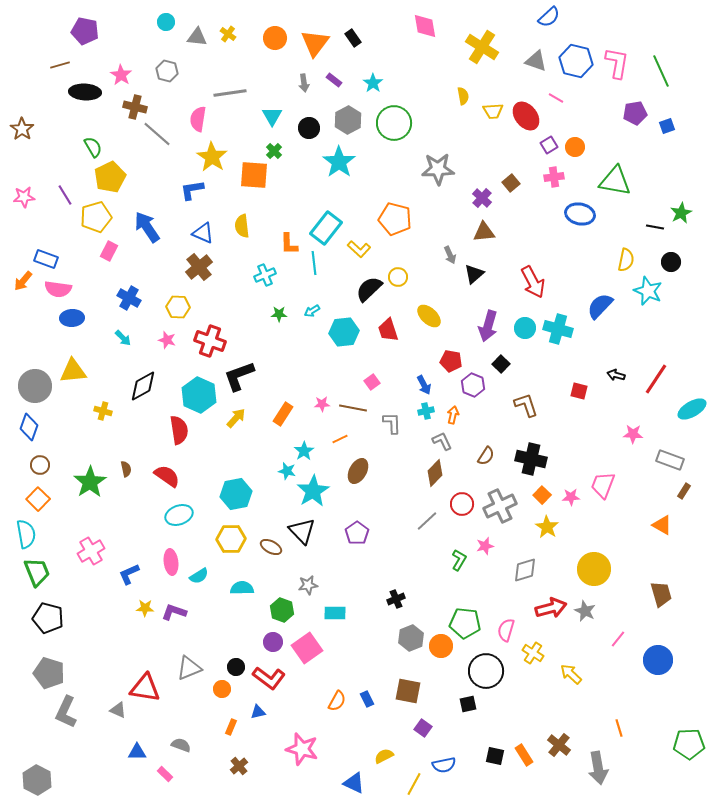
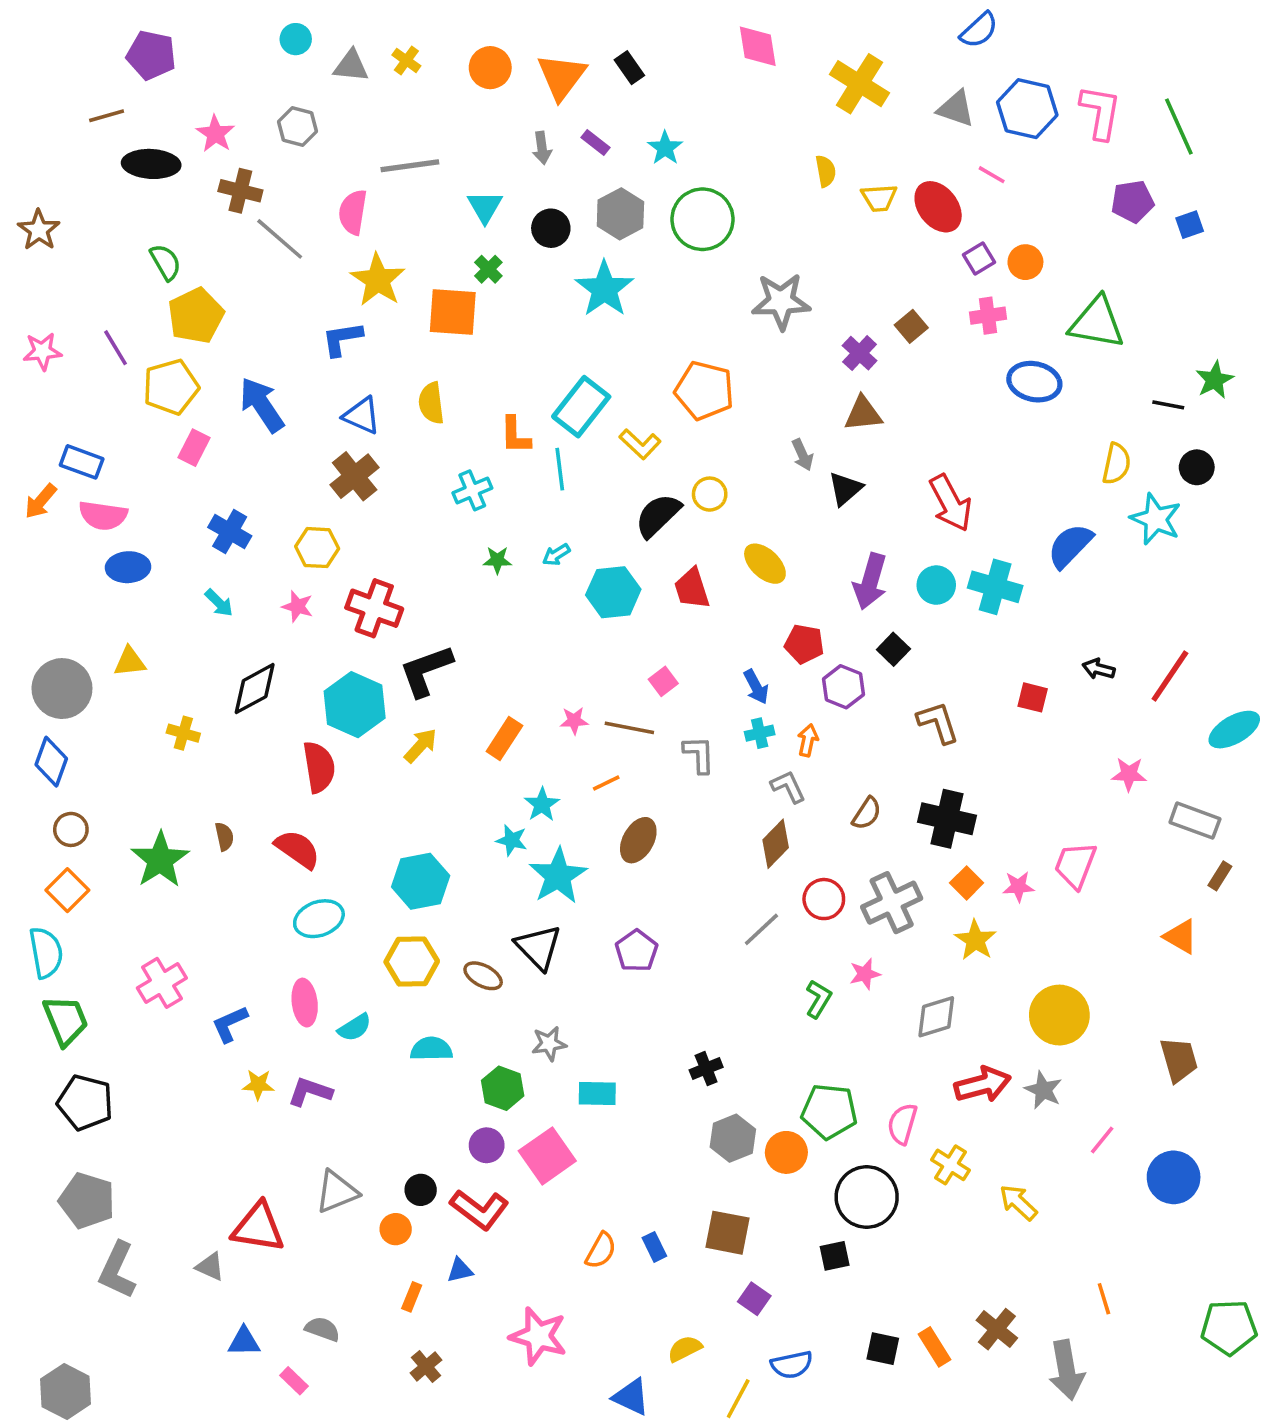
yellow triangle: (73, 371) -> (130, 662), size x0.7

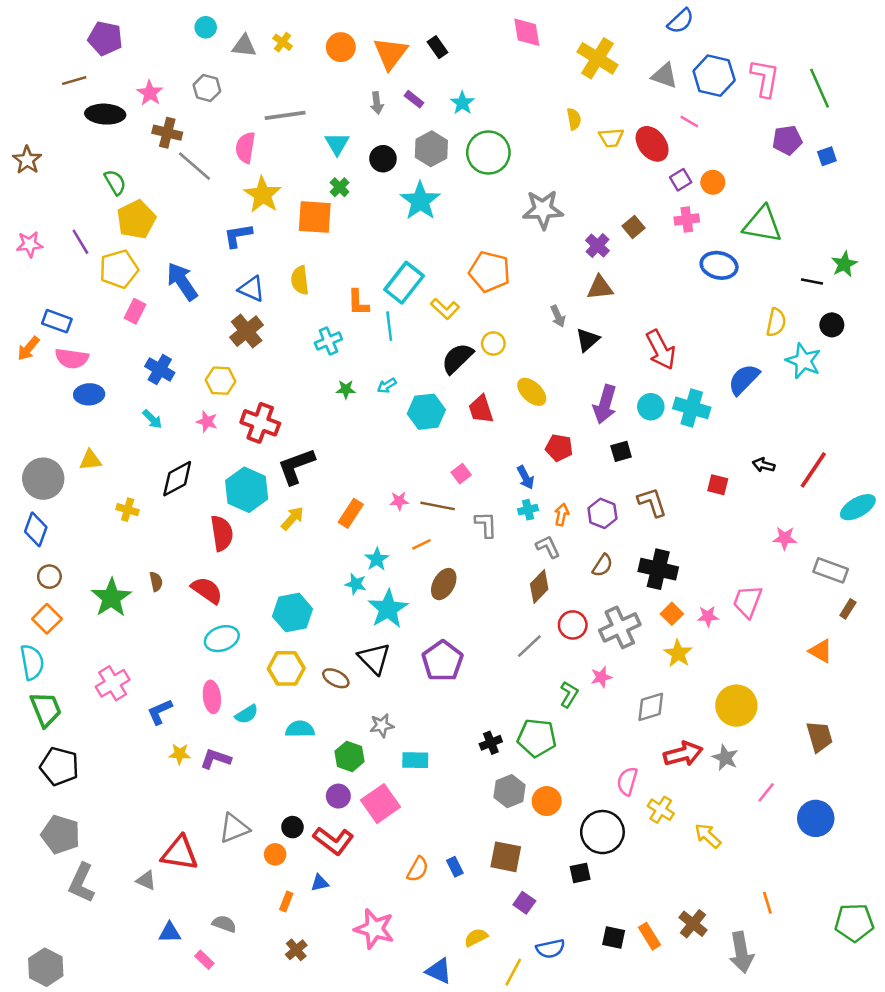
black square: (893, 649) -> (621, 451), turned 30
purple hexagon: (843, 687) -> (602, 513), moved
purple pentagon: (636, 951) -> (442, 661), size x1.4
green pentagon: (829, 1111) -> (537, 738), moved

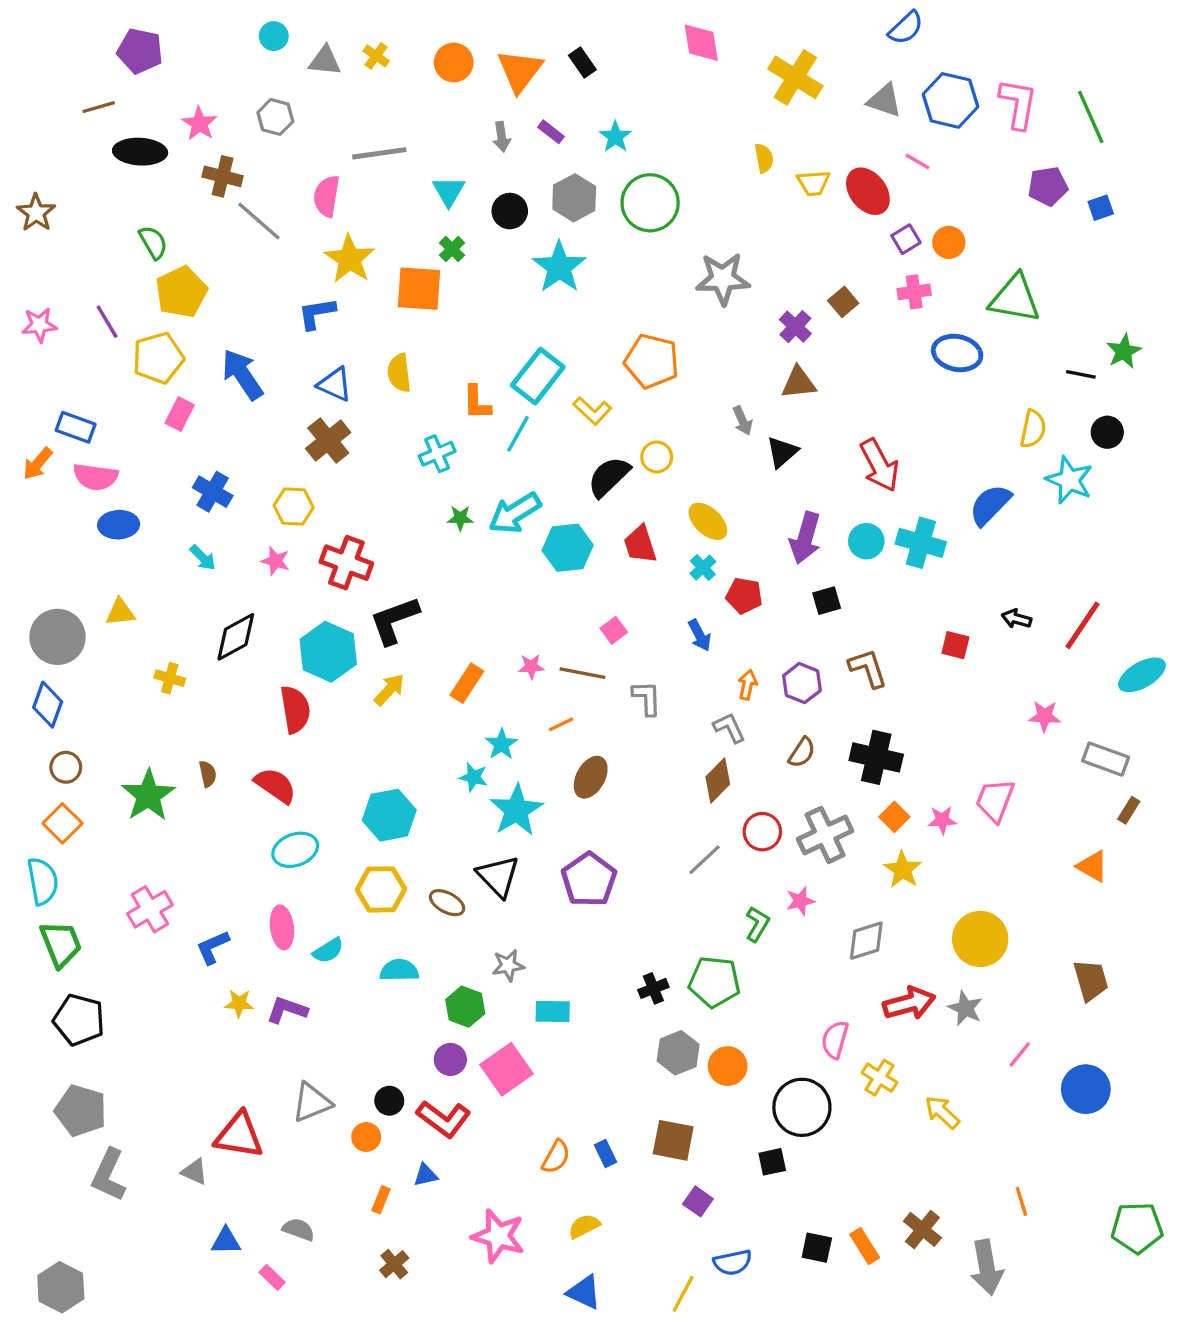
cyan line: (389, 326) -> (518, 434), turned 36
cyan arrow: (387, 386) -> (515, 513), size x2.0
cyan cross: (528, 510) -> (703, 568), moved, turned -30
yellow semicircle: (476, 937) -> (584, 1226), moved

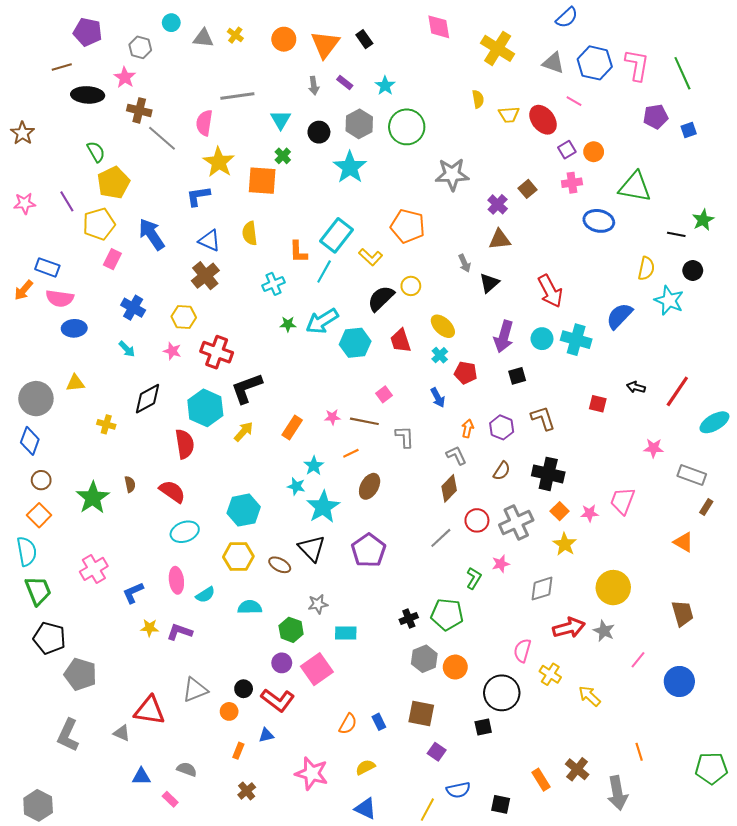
gray hexagon: (275, 117) -> (140, 47), moved
gray pentagon: (81, 1111) -> (80, 674), moved
black square: (817, 1248) -> (501, 804), moved

